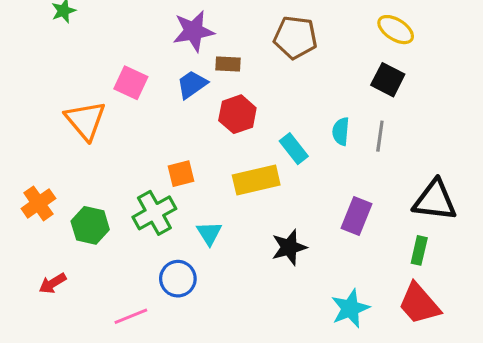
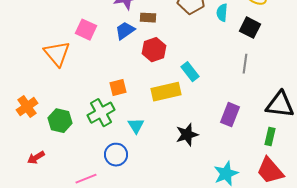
cyan semicircle: (341, 131) -> (222, 13), moved

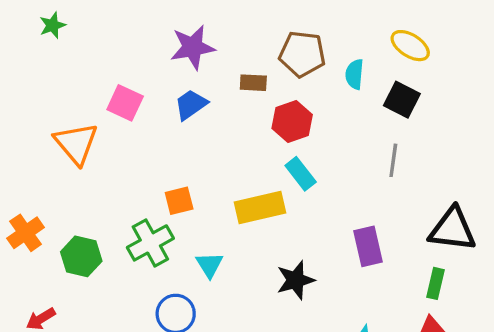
brown rectangle: (148, 18) -> (253, 83), moved
red hexagon: (154, 50) -> (292, 121), moved
purple rectangle: (230, 115) -> (368, 246), turned -35

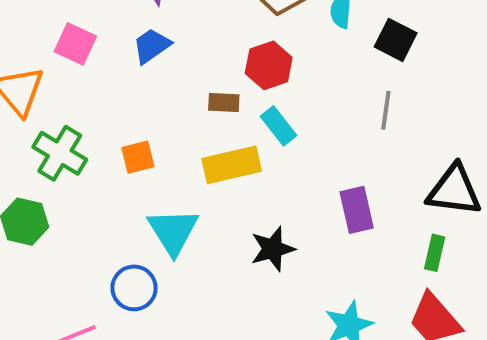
brown rectangle: (253, 83) -> (224, 102), moved
green cross: (150, 243) -> (60, 153), moved, turned -30
cyan triangle: (209, 265) -> (173, 231), size x1.6

